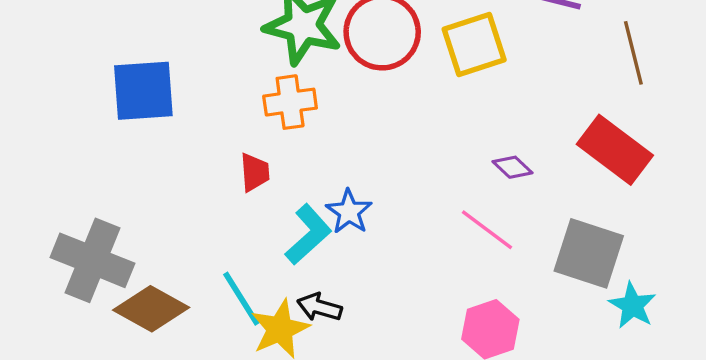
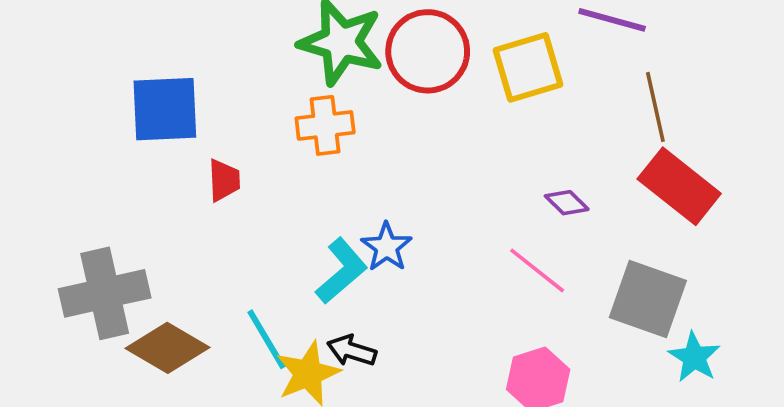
brown line: (633, 53) -> (655, 107), moved
red trapezoid: (255, 172) -> (224, 180), moved
gray cross: (92, 260) -> (105, 293), turned -36

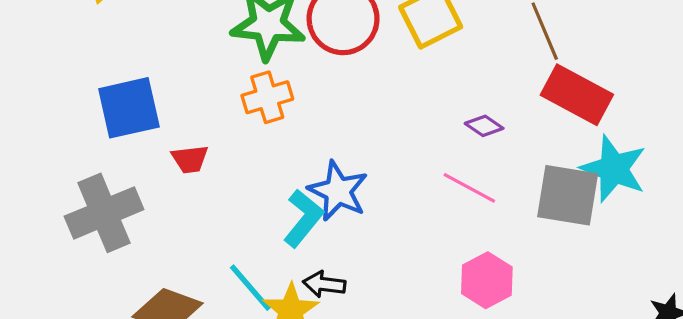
red trapezoid: (224, 180) -> (190, 159), turned 96
blue star: (387, 247) -> (338, 191), size x1.4
gray cross: (105, 293) -> (104, 213), moved
cyan star: (694, 357) -> (614, 169), moved, size x1.5

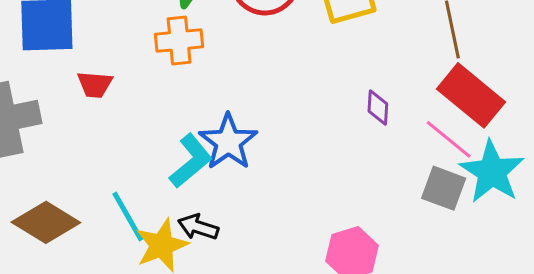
purple diamond: (484, 126) -> (378, 108), turned 48
pink line: (469, 188) -> (449, 139), moved
gray square: (568, 195) -> (444, 188), size x0.7

